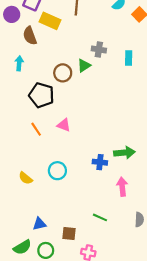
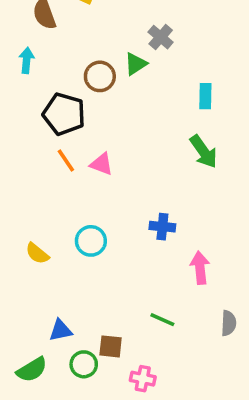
gray cross: (99, 50) -> (161, 37), turned 32
cyan rectangle: (129, 58) -> (205, 96), moved
orange line: (36, 129) -> (66, 160), moved
green arrow: (124, 153) -> (204, 152), moved, turned 60
green circle: (46, 250) -> (84, 364), moved

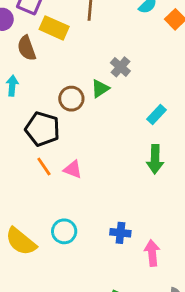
cyan rectangle: (205, 96) -> (156, 115), turned 42
green arrow: (204, 152) -> (155, 159), turned 36
blue cross: (162, 227) -> (120, 233), moved
yellow semicircle: (37, 253) -> (21, 241), size x1.6

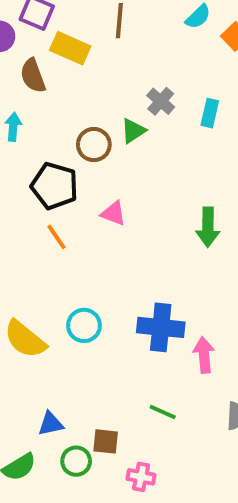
cyan rectangle: (156, 115) -> (210, 113), moved, turned -30
pink triangle: (73, 169) -> (113, 213), moved
blue cross: (120, 233) -> (161, 327), size x1.6

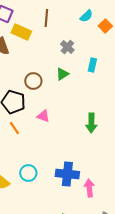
gray cross: (161, 101) -> (67, 47), moved
green triangle: (133, 131) -> (62, 74), moved

